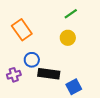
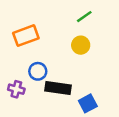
orange rectangle: (22, 30) -> (26, 36), turned -75
purple cross: (14, 75) -> (16, 89), turned 32

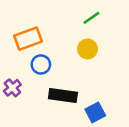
blue circle: (38, 71) -> (41, 64), moved
purple cross: (16, 89) -> (12, 88), moved, turned 35

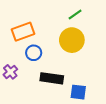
yellow circle: (88, 49) -> (72, 40), size x1.5
blue square: (95, 112) -> (78, 92), turned 35

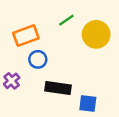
green line: (75, 15) -> (66, 20), moved
yellow circle: (72, 40) -> (96, 34), moved

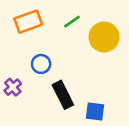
orange rectangle: (26, 36) -> (28, 22), moved
black rectangle: (58, 88) -> (63, 95), turned 55

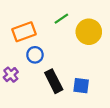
orange rectangle: (28, 22) -> (24, 32), moved
blue square: (95, 112) -> (81, 86), moved

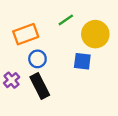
black rectangle: (54, 81) -> (40, 86), moved
blue square: (81, 86) -> (82, 61), moved

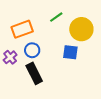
purple cross: (12, 80) -> (10, 57), moved

